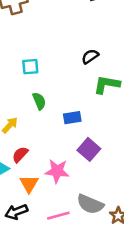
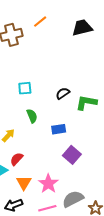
black semicircle: (90, 56) -> (63, 93), moved
pink star: (57, 171) -> (48, 184), moved, turned 30
gray semicircle: (90, 204) -> (73, 199), turned 130

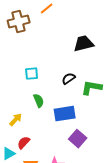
black trapezoid: (82, 28) -> (84, 44), moved
blue rectangle: (59, 129) -> (65, 114), size x1.5

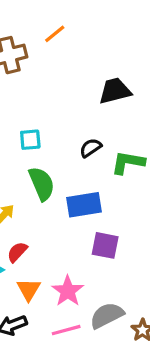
green semicircle: (39, 101) -> (42, 184), size x1.5
purple square: (78, 139) -> (105, 245), turned -30

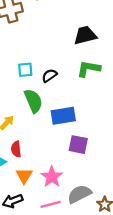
black semicircle: (90, 148) -> (49, 76), moved
green L-shape: (128, 162) -> (89, 69), moved
red semicircle: (17, 252) -> (16, 149), turned -49

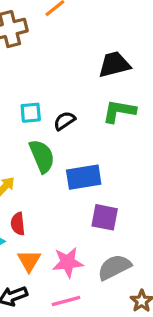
pink star: (52, 177) -> (68, 262), turned 30
gray semicircle: (79, 194) -> (114, 267), moved

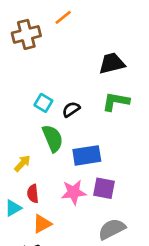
cyan square: (31, 113) -> (43, 103), turned 36
orange triangle: (29, 261) -> (42, 224), turned 30
pink star: (68, 262) -> (74, 192), moved

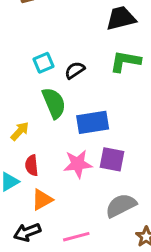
cyan square: (43, 103) -> (44, 63), turned 36

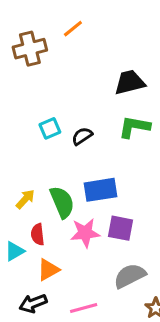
green semicircle: (54, 103) -> (62, 202), moved

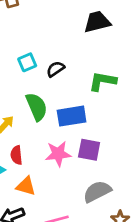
green L-shape: (134, 127) -> (103, 81), moved
green semicircle: (62, 202) -> (37, 107), moved
orange triangle: (48, 270) -> (26, 186), turned 45

